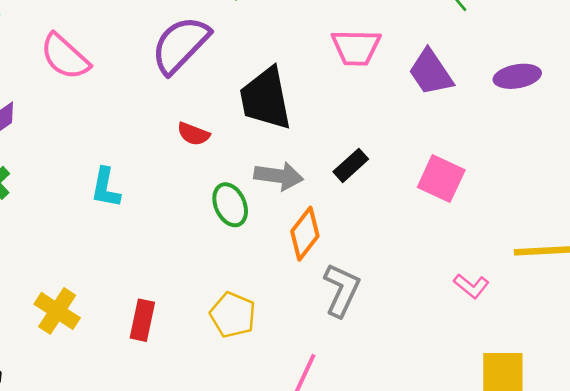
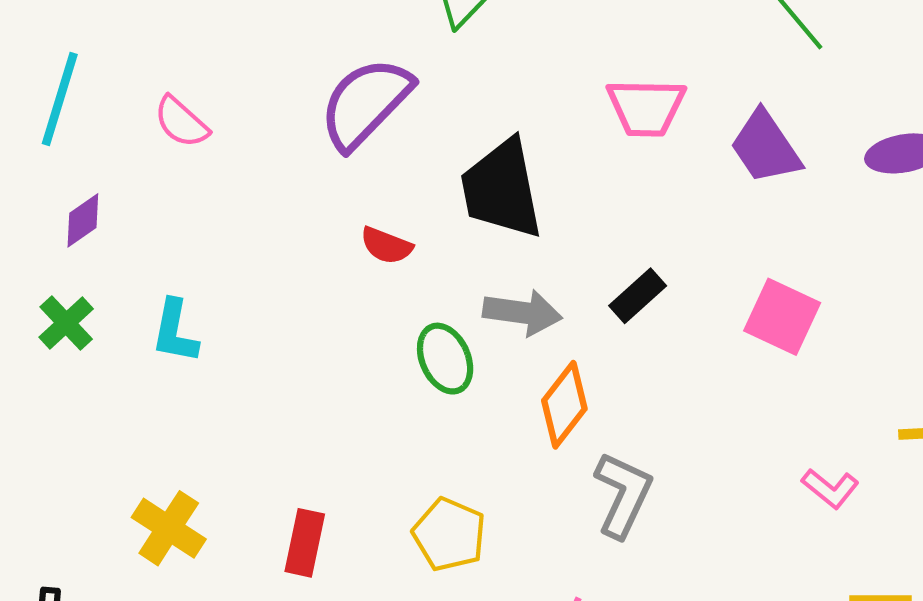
pink semicircle: (65, 57) -> (181, 122), size x0.7
cyan L-shape: (106, 188) -> (175, 331), moved

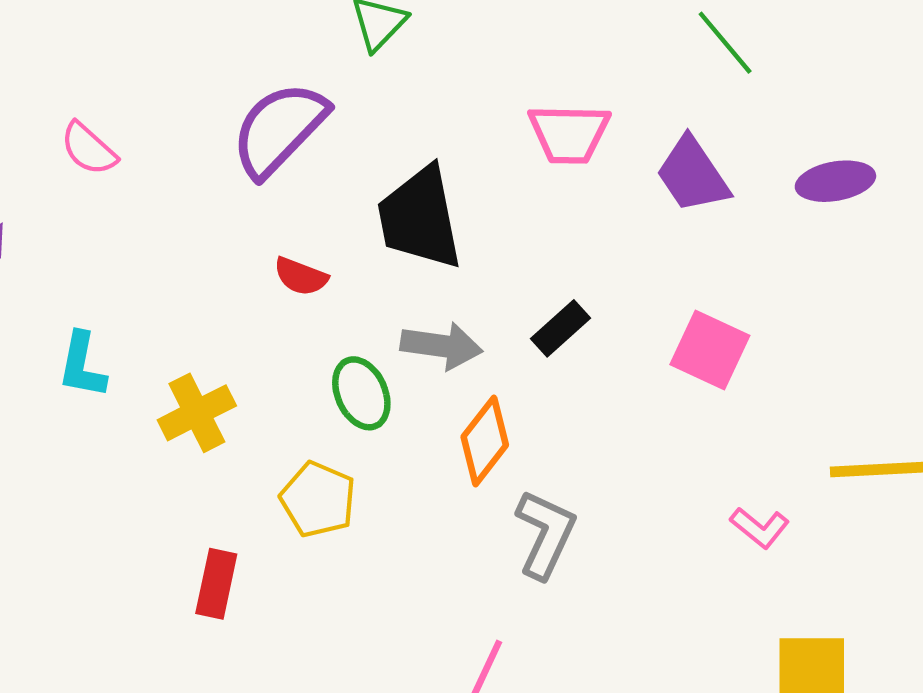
yellow cross: (169, 528) -> (197, 413), moved, turned 30
yellow pentagon: (449, 534) -> (318, 499), moved

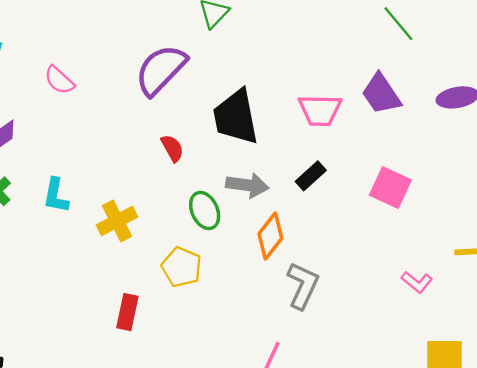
pink trapezoid: (569, 134) -> (320, 110), moved
red semicircle: (301, 276) -> (172, 148), turned -140

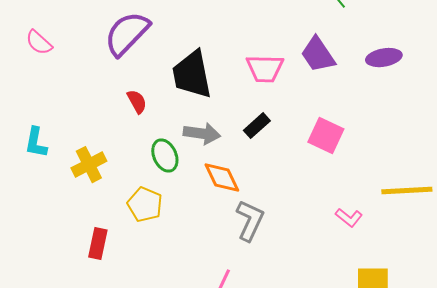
orange diamond: (270, 236) -> (222, 178), turned -63

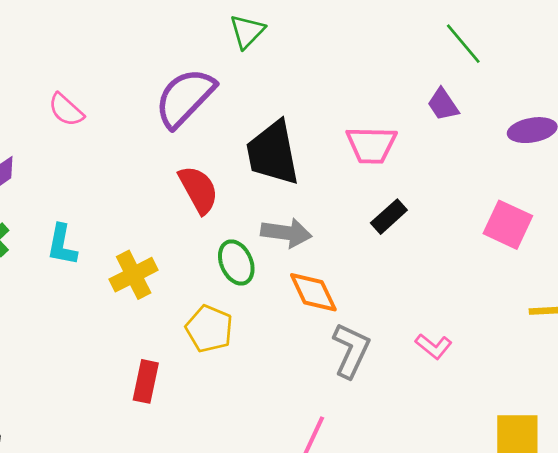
purple trapezoid: (318, 55) -> (443, 104), moved, size x0.7
red semicircle: (137, 102) -> (198, 190), size x1.5
black rectangle: (257, 126) -> (389, 217), moved
pink square: (326, 136) -> (508, 225), moved
pink L-shape: (349, 218) -> (434, 346), moved

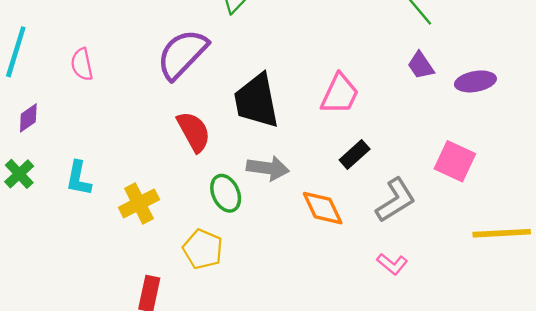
purple trapezoid: (443, 104) -> (421, 65), moved
pink semicircle: (66, 110) -> (82, 64), turned 36
pink trapezoid: (371, 145) -> (340, 94), turned -66
orange diamond: (313, 292) -> (323, 208), moved
gray L-shape: (351, 350) -> (396, 200), moved, turned 33

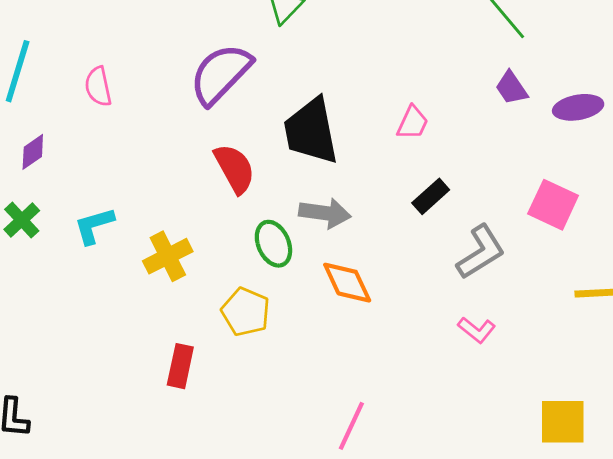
pink trapezoid: (340, 94) -> (413, 123), size x0.7
cyan L-shape: (79, 178) -> (94, 226), turned 63
orange diamond: (323, 208) -> (347, 283), moved

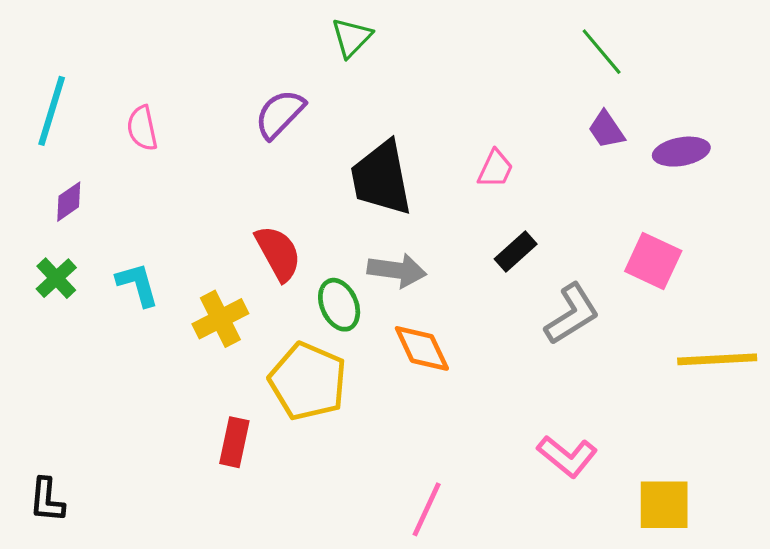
purple semicircle: (221, 74) -> (280, 114), size x0.7
red semicircle: (235, 169) -> (278, 253), moved
cyan L-shape: (94, 226) -> (138, 284), turned 90
yellow pentagon: (246, 312) -> (308, 381), size x1.4
pink L-shape: (477, 330) -> (567, 456), moved, size x1.4

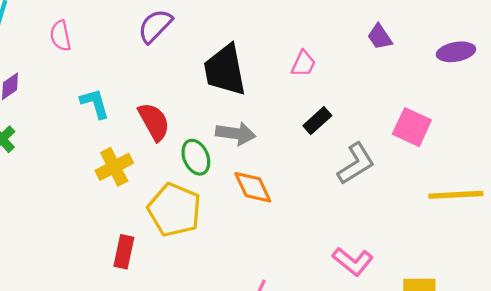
purple ellipse: (681, 152) -> (456, 52), moved
cyan L-shape: (138, 284) -> (95, 103), moved

